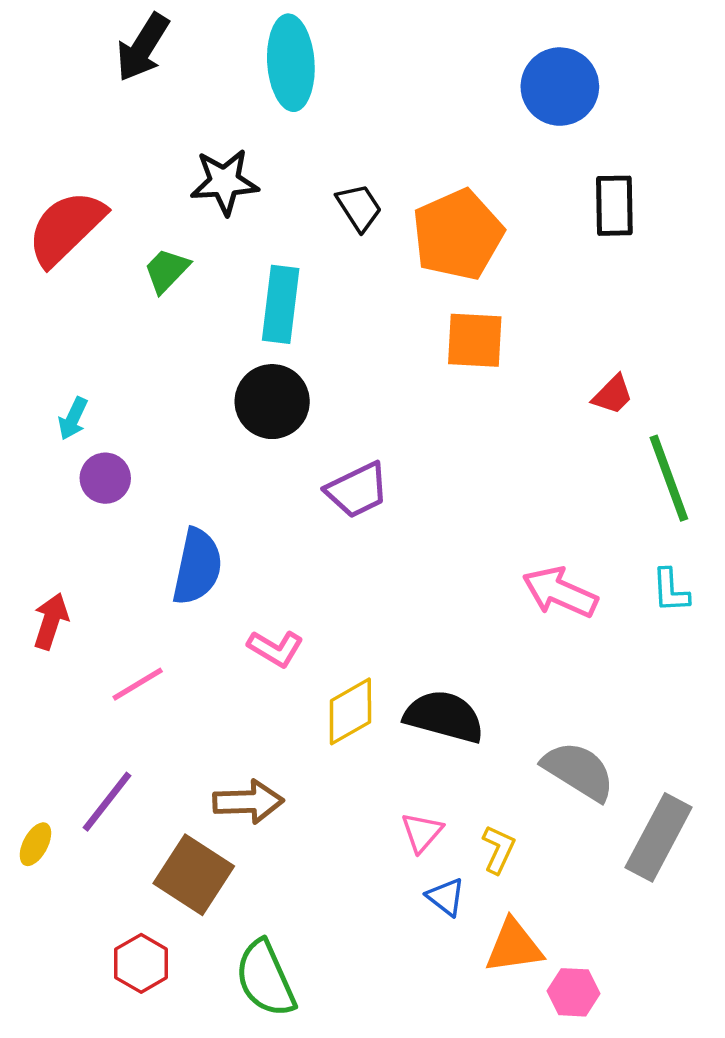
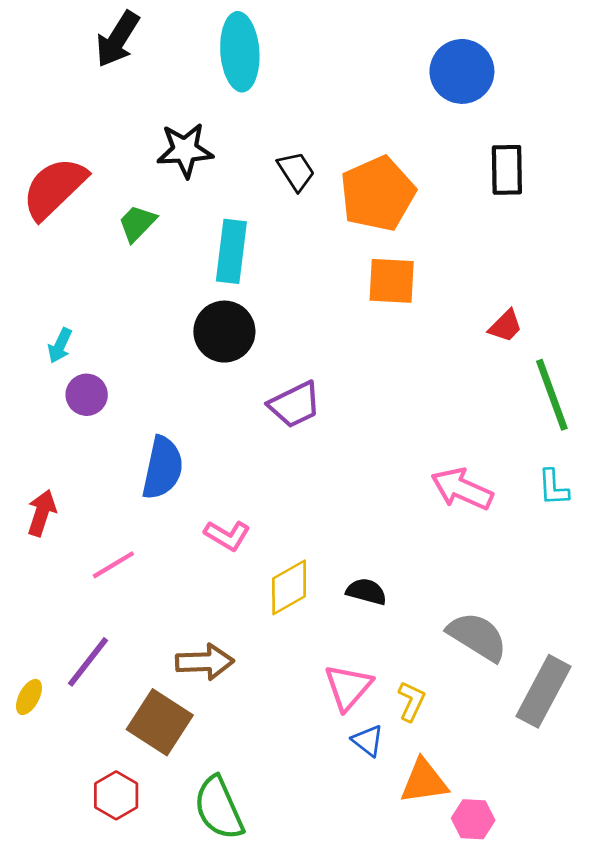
black semicircle: (444, 717) -> (366, 592), size x0.6
pink triangle: (422, 832) -> (348, 687), size x1.4

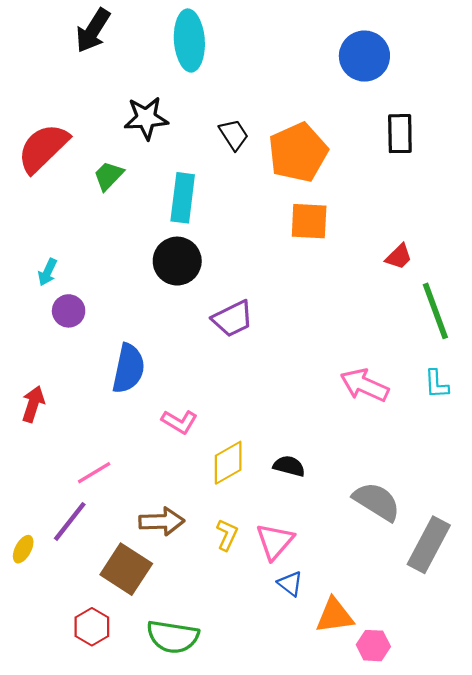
pink line: (113, 565) -> (94, 473), moved
yellow L-shape: (411, 701) -> (227, 535), moved
green semicircle: (219, 808) -> (173, 637), turned -57

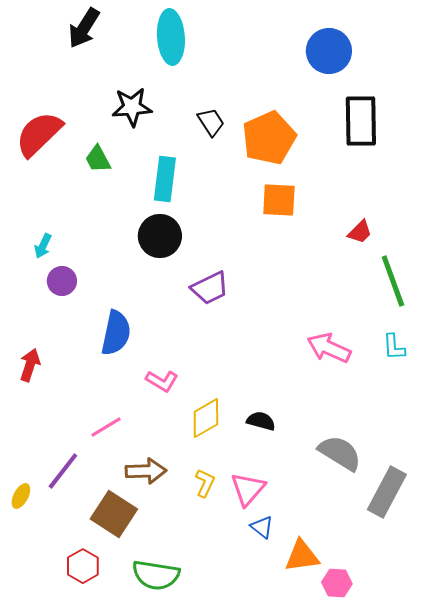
black rectangle: (400, 134) -> (361, 121), size x1.4
green trapezoid: (108, 176) -> (98, 159), turned -72
pink line: (94, 473) -> (106, 427), moved

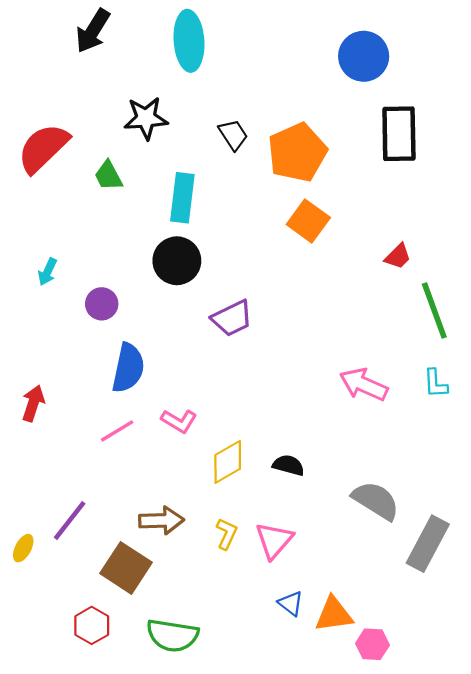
orange square: (279, 200) -> (308, 221), turned 33
purple circle: (62, 281) -> (102, 304), moved
pink line: (106, 427) -> (117, 431), moved
blue triangle: (262, 527) -> (291, 603), moved

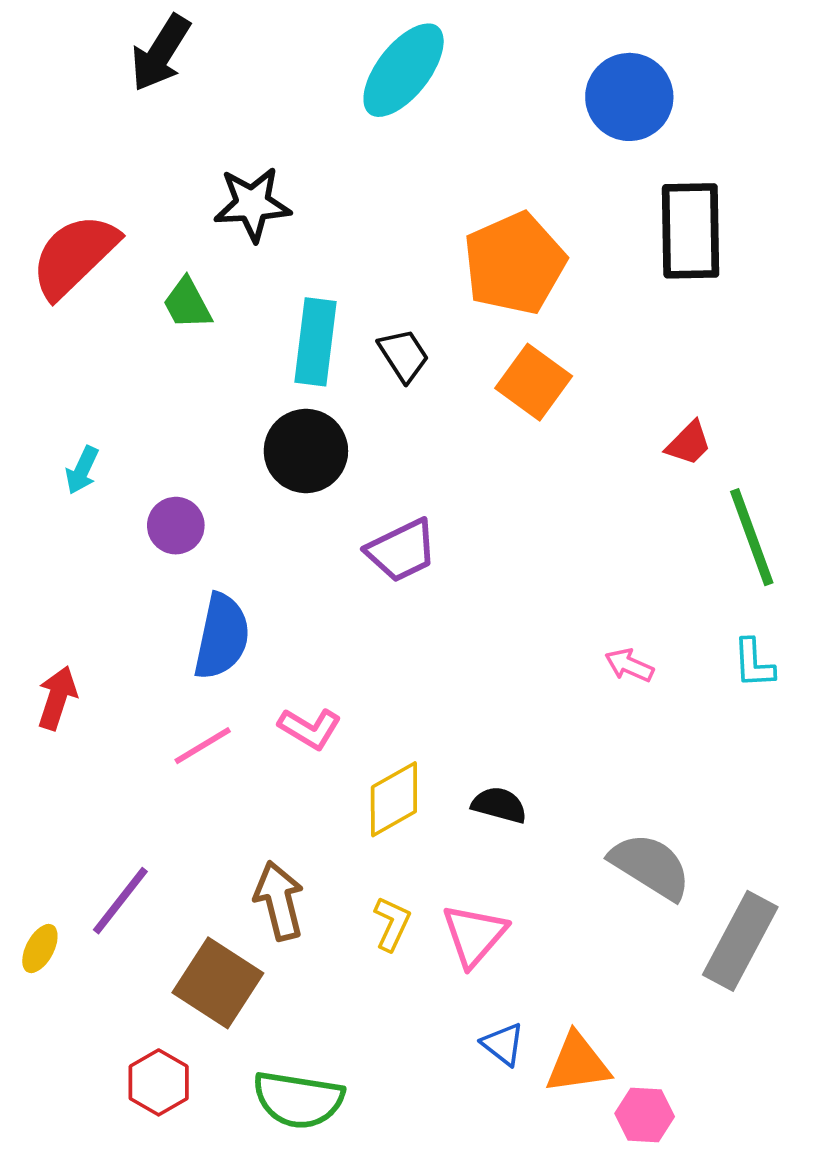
cyan ellipse: (189, 41) -> (404, 70), moved, turned 42
black trapezoid: (233, 135) -> (404, 355), moved
pink arrow: (364, 385) -> (629, 665), size x0.6
brown arrow: (161, 520) -> (279, 901), turned -102

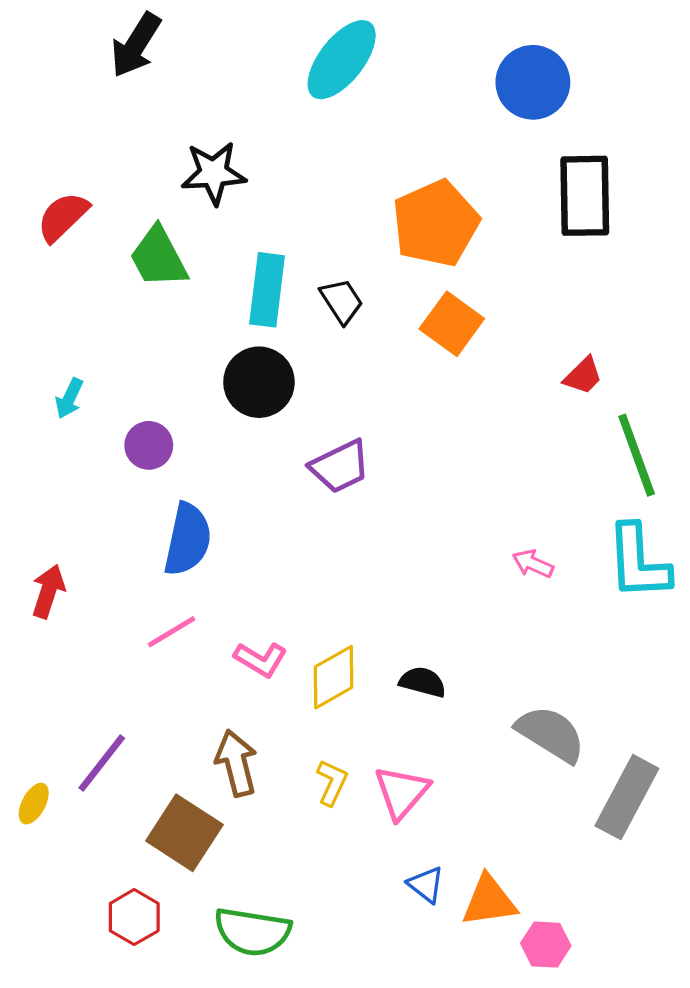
red semicircle: (74, 256) -> (63, 217), size x0.7
green trapezoid: (187, 304) -> (158, 257), size x1.4
cyan L-shape: (754, 663) -> (638, 562), size x1.8
pink L-shape: (310, 728) -> (261, 659), moved

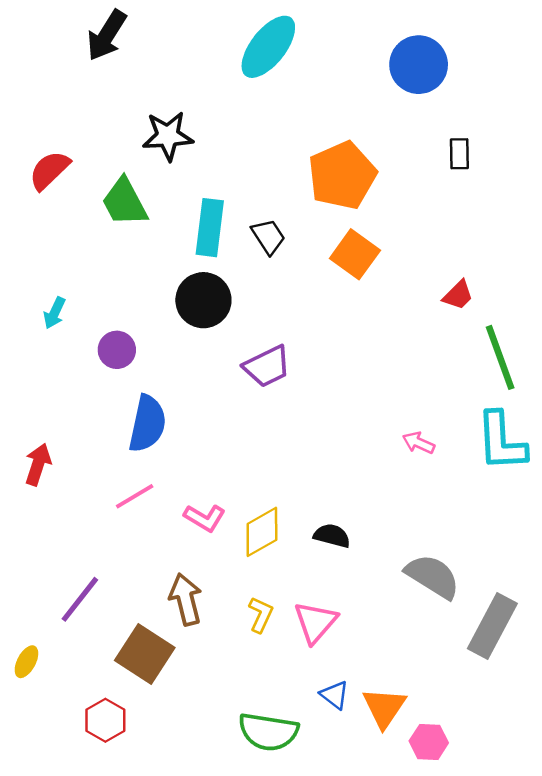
black rectangle: (585, 196) -> (459, 154), size x0.5
yellow ellipse: (34, 804) -> (26, 662), moved
orange triangle: (489, 901) -> (384, 708), turned -48
green semicircle: (252, 932) -> (268, 732), moved

